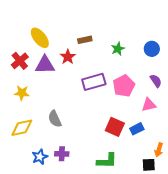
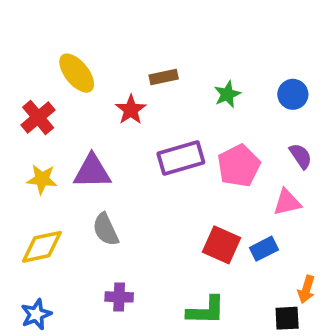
purple triangle: (45, 65) -> (92, 172), moved
blue star: (40, 157) -> (36, 314), moved

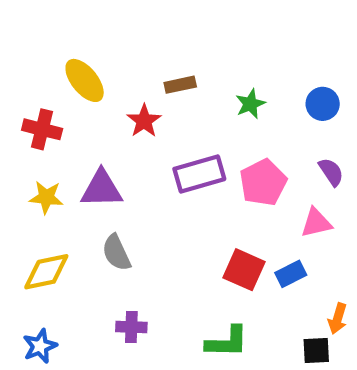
red cross: (38, 117) -> (42, 129), turned -36

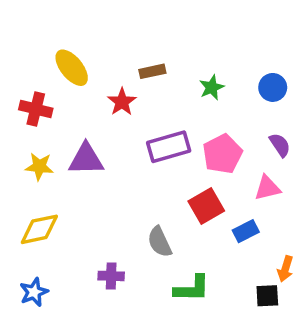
gray semicircle: (116, 253) -> (160, 242), moved
red square: (244, 270) -> (206, 206), moved, turned 36

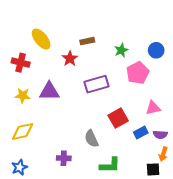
purple semicircle: (280, 145) -> (160, 135), moved, turned 128
pink pentagon: (222, 154) -> (138, 73), moved

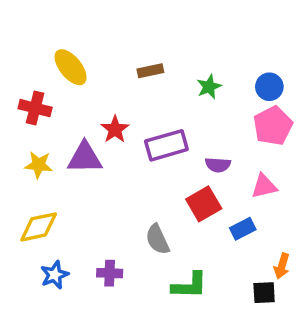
red star: (70, 58) -> (115, 129), moved
pink pentagon: (138, 73) -> (273, 126), moved
purple semicircle: (160, 135) -> (218, 165), moved
blue star: (20, 167) -> (55, 275), moved

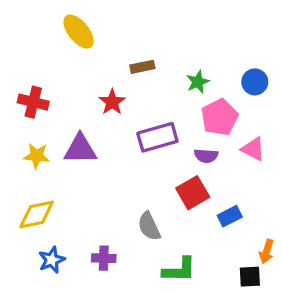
yellow ellipse: (71, 67) -> (79, 32), moved
pink pentagon: (273, 126) -> (220, 117), moved
red star: (115, 129) -> (112, 102), moved
pink triangle: (264, 186) -> (253, 149), moved, turned 40

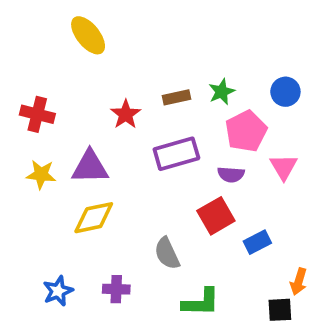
brown rectangle: (142, 67) -> (176, 97), moved
pink triangle: (253, 149) -> (284, 167), turned 32
yellow diamond: (37, 215) -> (94, 218), moved

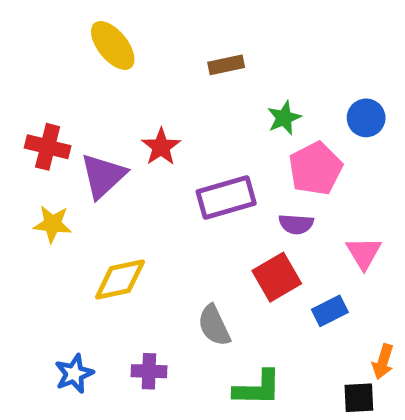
brown rectangle: (176, 97) -> (226, 65), moved
purple triangle: (90, 167) -> (103, 176), moved, turned -42
pink triangle: (284, 167) -> (364, 253), moved

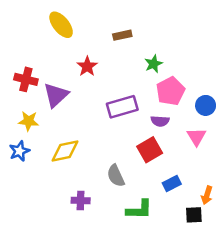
blue circle: (366, 118) -> (206, 105), moved
red star: (161, 147) -> (87, 66), moved
blue rectangle: (330, 311) -> (172, 184), moved
blue star: (74, 374) -> (19, 151), moved

